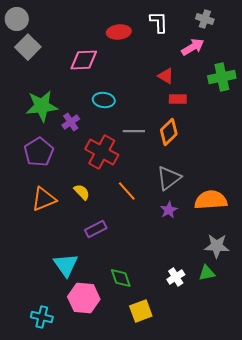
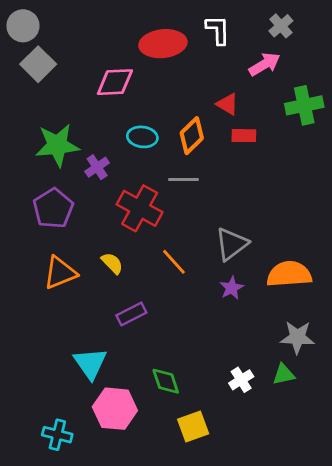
gray cross: (205, 19) -> (281, 26), turned 30
red ellipse: (119, 32) -> (163, 44), size x1.4
orange diamond: (169, 132) -> (192, 136), moved

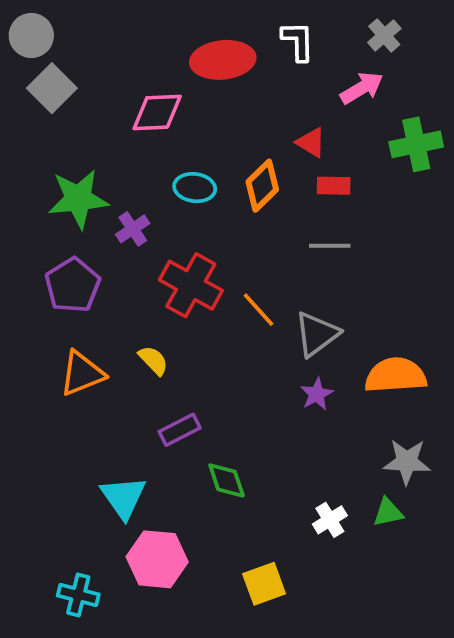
gray line: (184, 179) -> (330, 246), moved
orange line: (174, 262) -> (258, 310), moved
green diamond: (166, 381) -> (227, 480), moved

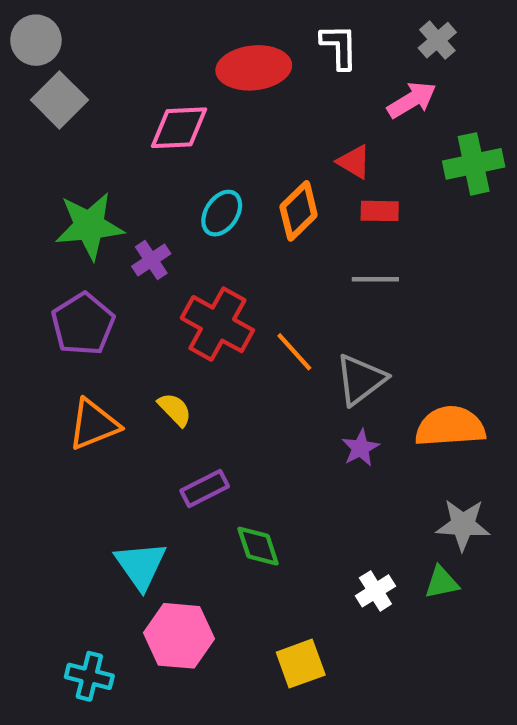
cyan ellipse: (195, 188) -> (222, 213), turned -63

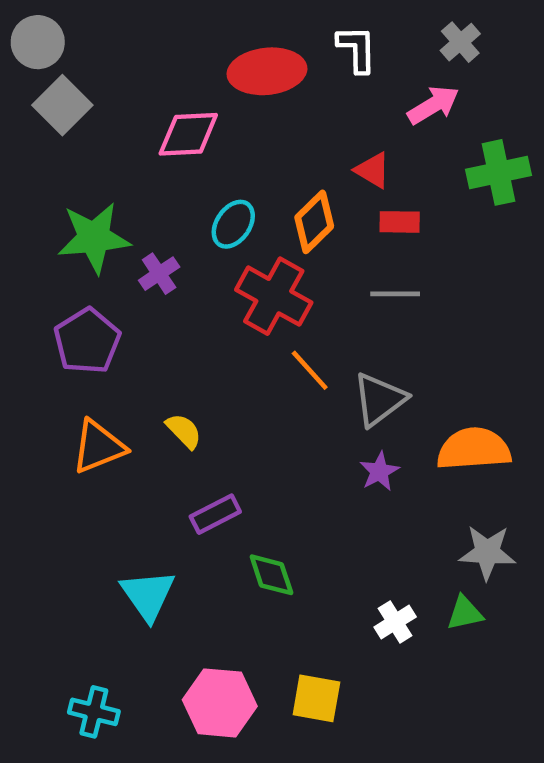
red cross: (217, 324) -> (274, 296), moved
pink hexagon: (179, 636) -> (220, 703), moved
yellow square: (301, 664) -> (316, 698), turned 30

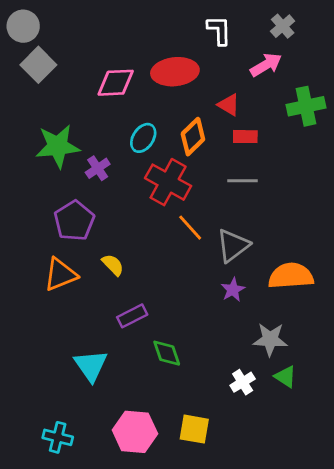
red ellipse: (267, 71) -> (175, 72), moved
purple pentagon: (87, 341) -> (74, 221), moved
gray star: (487, 552) -> (270, 339), moved
green triangle: (465, 613) -> (285, 377), turned 45

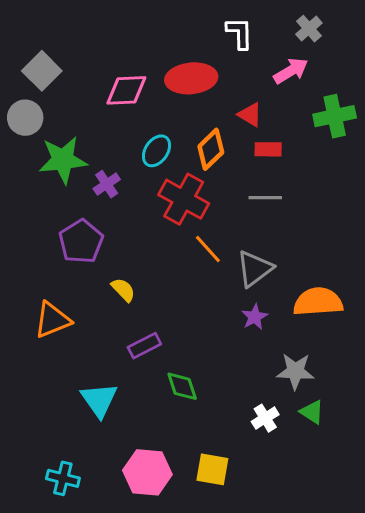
gray circle: (23, 26) -> (25, 118), moved
orange triangle: (60, 275) -> (52, 320), moved

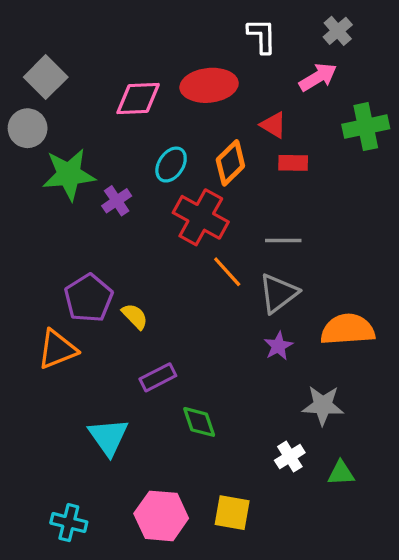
gray line: (265, 198) -> (283, 240), moved
purple pentagon: (81, 241) -> (89, 298), moved
green triangle: (312, 412) -> (341, 473), moved, turned -36

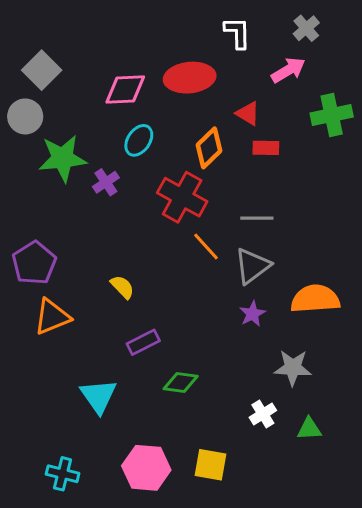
cyan ellipse: (171, 165) -> (139, 140), moved
purple pentagon: (89, 298) -> (34, 263), moved
green diamond: (199, 422) -> (181, 383), turned -64

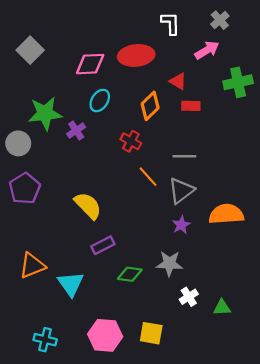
gray circle: (25, 116) -> (18, 143), moved
red cross: (182, 197) -> (131, 141), size x0.6
yellow semicircle: (122, 287) -> (88, 206), size x1.6
orange triangle: (52, 317) -> (32, 266), moved
gray star: (293, 368) -> (169, 263), moved

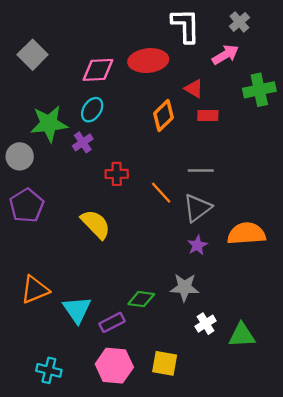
white L-shape: (171, 23) -> (186, 25), size x1.4
cyan ellipse: (100, 101) -> (92, 110), moved
red cross: (131, 141) -> (117, 174), moved, turned -30
purple rectangle: (103, 245) -> (112, 322), moved
green triangle: (222, 307) -> (242, 335), size x1.4

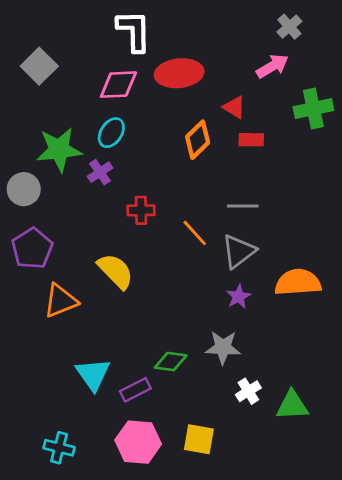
white L-shape: (186, 25) -> (134, 31), moved
orange triangle: (35, 290) -> (60, 301), moved

